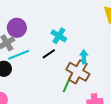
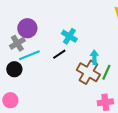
green line: (67, 85) -> (106, 72), moved

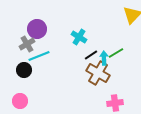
black line: (59, 54) -> (91, 55), moved
green line: (106, 72) -> (116, 53), moved, turned 35

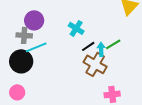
gray cross: (27, 44) -> (24, 35), turned 35
black circle: (24, 70) -> (21, 61), size x1.5

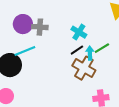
cyan cross: (76, 28) -> (79, 32), moved
gray cross: (24, 35) -> (40, 27), moved

